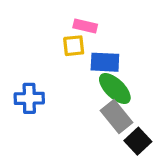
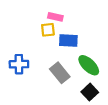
green ellipse: (115, 89) -> (89, 65), moved
gray rectangle: (116, 116) -> (60, 73), moved

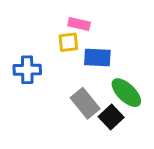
blue cross: (19, 64) -> (27, 70), moved
black square: (90, 92) -> (111, 117), moved

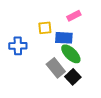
pink rectangle: (79, 24) -> (74, 16), moved, turned -40
green ellipse: (126, 93) -> (71, 54), moved

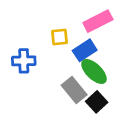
pink rectangle: (74, 16) -> (98, 21), size x1.5
blue rectangle: (64, 38) -> (85, 50), turned -36

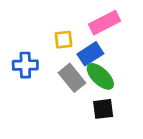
gray rectangle: (74, 90) -> (72, 78), moved
black square: (97, 102) -> (103, 109), turned 36

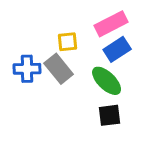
blue rectangle: (90, 54) -> (117, 49), moved
gray rectangle: (72, 78) -> (59, 69), moved

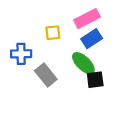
gray rectangle: (59, 69) -> (46, 75), moved
black square: (110, 115) -> (95, 80), moved

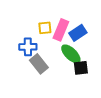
pink rectangle: (87, 19) -> (61, 30), moved, turned -40
blue cross: (21, 54) -> (28, 47), moved

